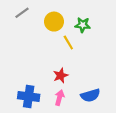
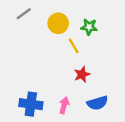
red star: (61, 76) -> (82, 74), moved

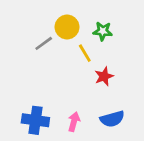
gray line: (24, 14) -> (44, 43), moved
red star: (82, 74) -> (104, 76), moved

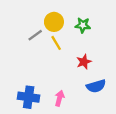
yellow line: (85, 53) -> (56, 43), moved
blue semicircle: (112, 119) -> (96, 86), moved

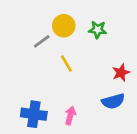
yellow line: (56, 43) -> (66, 63), moved
red star: (84, 62) -> (121, 73), moved

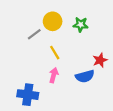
blue semicircle: (113, 101) -> (85, 76), moved
pink arrow: (70, 116) -> (54, 75), moved

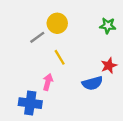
green star: (81, 25) -> (108, 26), moved
pink arrow: (54, 75) -> (48, 82), moved

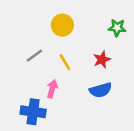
gray line: (37, 37) -> (34, 56), moved
red star: (109, 66) -> (102, 59), moved

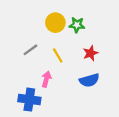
green star: (117, 28) -> (77, 25), moved

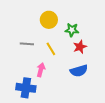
green star: (77, 25) -> (72, 30), moved
gray line: (30, 50) -> (27, 44), turned 40

